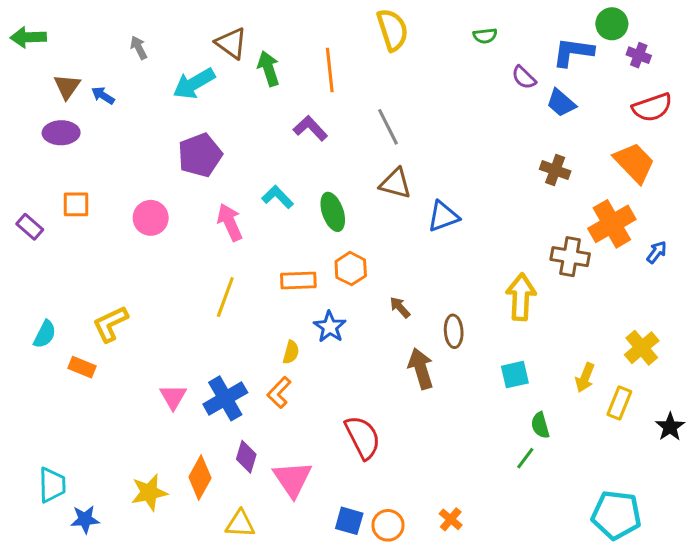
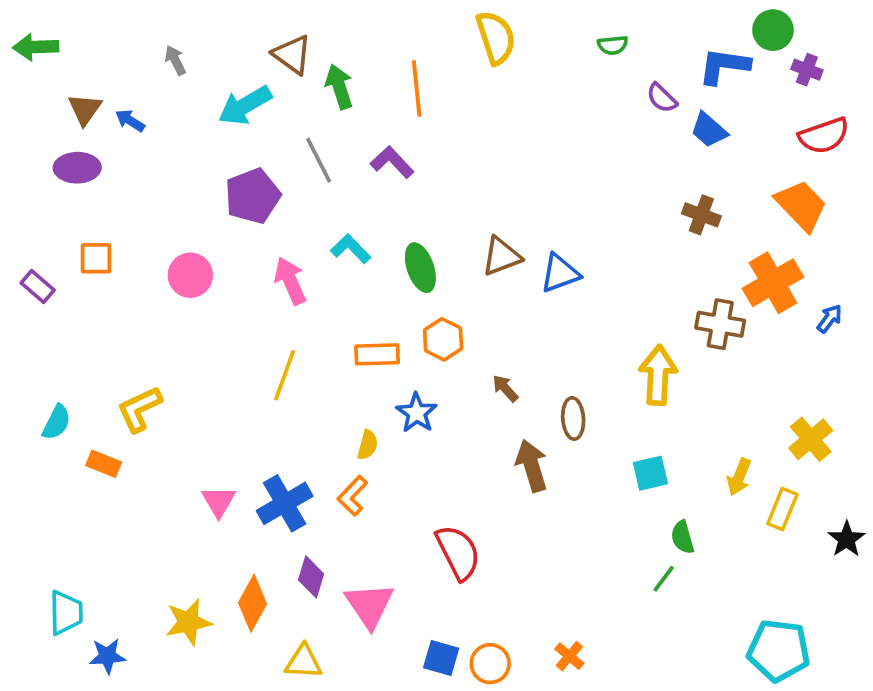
gray line: (388, 127) -> (319, 160), moved
brown triangle: (395, 184) -> (501, 256), moved, turned -36

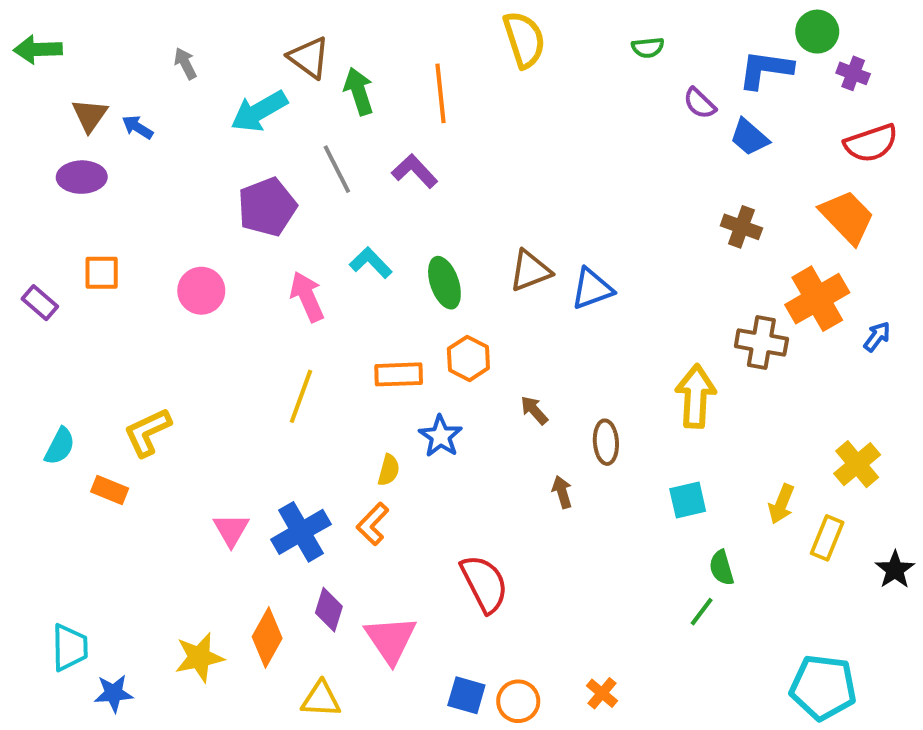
brown arrow: (532, 466) -> (562, 492), size x0.6

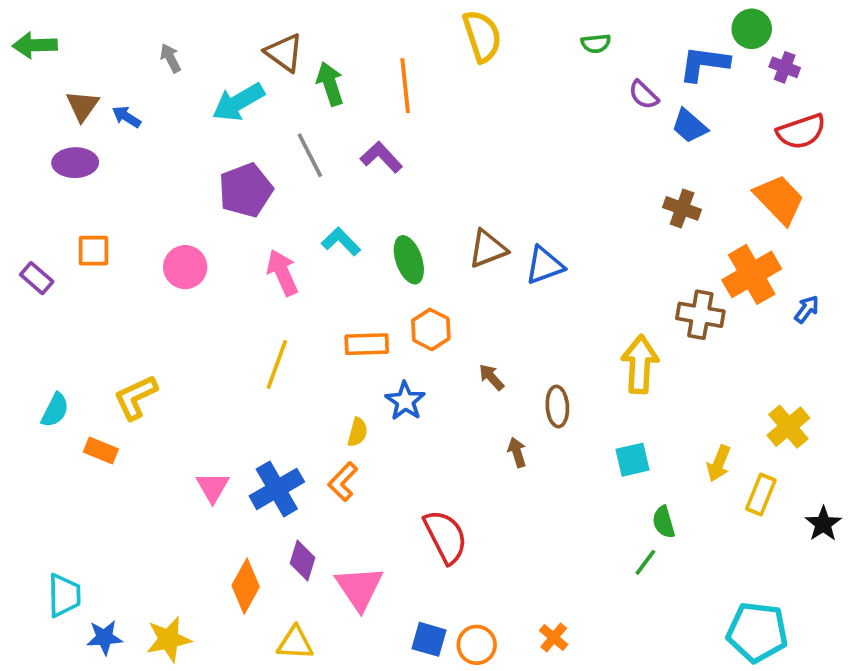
yellow star: (199, 657) -> (169, 639), moved

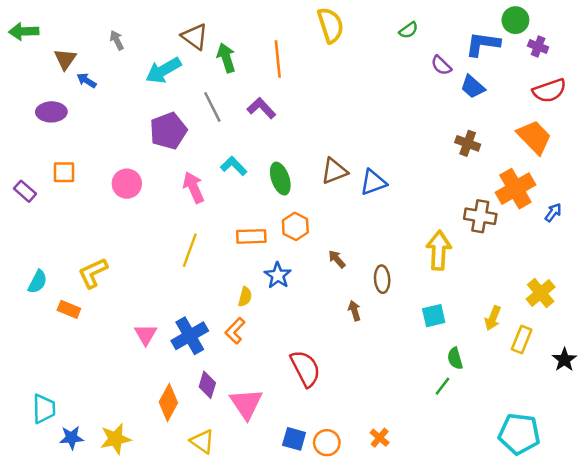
green semicircle: (596, 43) -> (409, 30), turned -30
brown triangle: (82, 106) -> (65, 59), moved
yellow triangle: (295, 643) -> (202, 441), turned 32

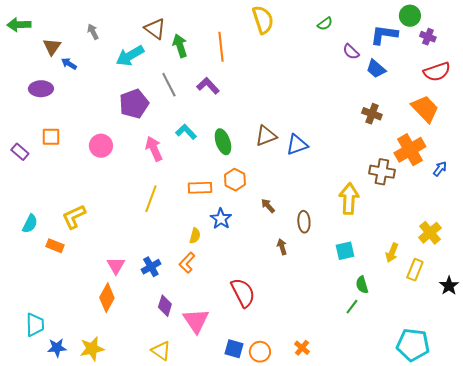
blue cross: (190, 336) -> (151, 267), size x0.7
orange diamond: (168, 402) -> (107, 298), moved

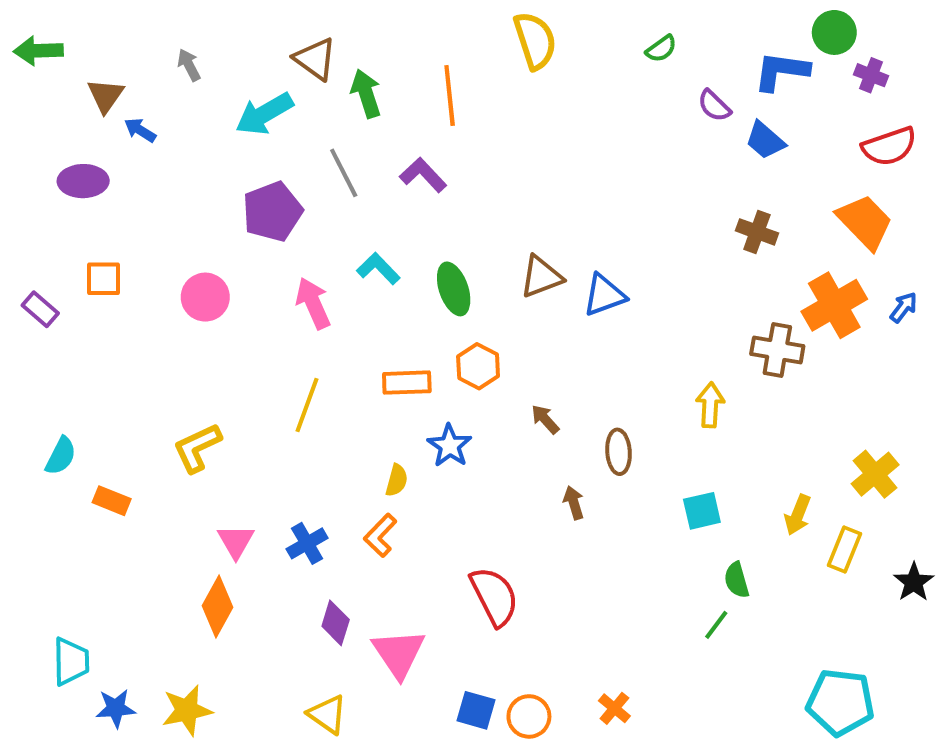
blue arrow: (440, 169) -> (904, 307), moved
yellow arrow: (349, 199) -> (710, 405), size x0.7
yellow L-shape: (74, 217) -> (197, 448), moved

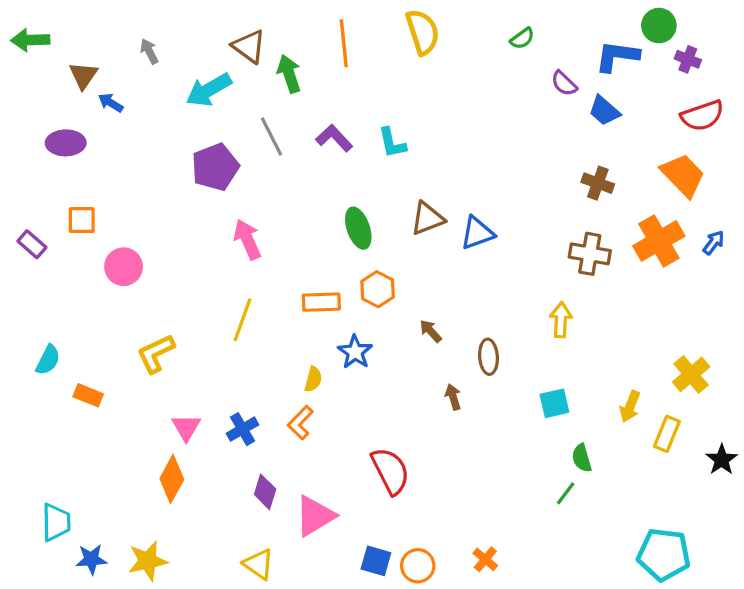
orange line: (450, 96) -> (344, 43), moved
cyan L-shape: (378, 269) -> (392, 143), moved, turned -148
pink circle: (205, 297) -> (124, 267), moved
brown cross: (777, 350) -> (590, 254), moved
pink triangle: (399, 653) -> (315, 516), turned 33

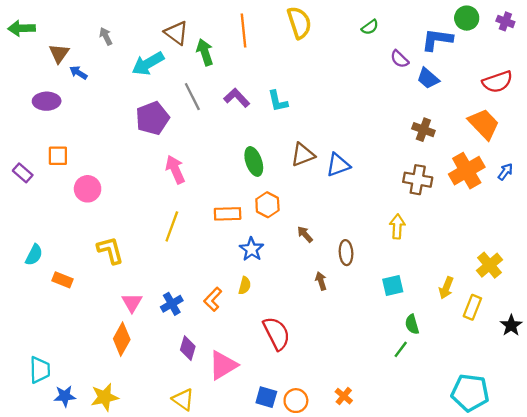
purple cross: (688, 59) -> (505, 21), moved
yellow L-shape: (156, 354) -> (110, 250), turned 100
yellow semicircle: (313, 379) -> (245, 286), moved

